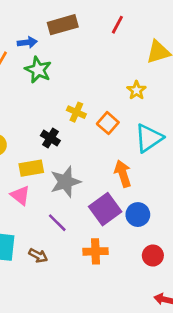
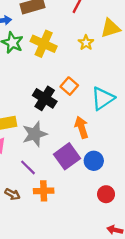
yellow star: (136, 90) -> (86, 43), moved
yellow cross: (76, 112) -> (44, 44), moved, size x1.6
black cross: (50, 138) -> (45, 98), moved, size x1.5
orange cross: (96, 251) -> (44, 191), moved

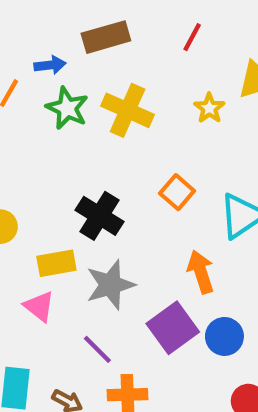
black cross: (45, 98) -> (100, 216), moved

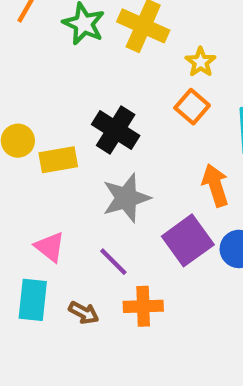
yellow star: (209, 108) -> (201, 62), moved
yellow rectangle: (56, 263) -> (58, 160), moved
pink triangle: (39, 306) -> (50, 247), moved

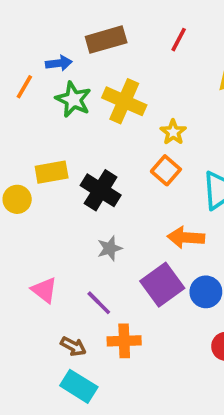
yellow rectangle: (58, 160) -> (52, 172), moved
orange arrow: (215, 185) -> (186, 237), turned -68
gray star: (126, 198) -> (110, 248), size x0.6
cyan rectangle: (33, 300) -> (79, 386), moved, turned -64

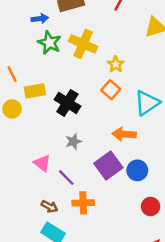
orange line: (24, 87) -> (12, 74), moved, turned -56
pink triangle: (44, 290) -> (42, 163), moved

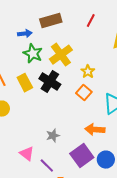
yellow cross: (83, 44) -> (61, 55), turned 30
yellow rectangle: (35, 91) -> (25, 83), moved, turned 72
black cross: (67, 103) -> (50, 82), moved

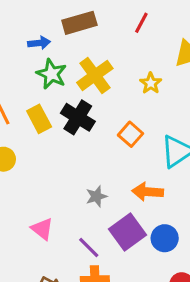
yellow star: (88, 72) -> (151, 83), moved
gray star: (53, 136) -> (96, 196), moved
purple line: (47, 166) -> (89, 248), moved

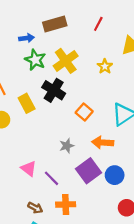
yellow rectangle: (39, 119) -> (27, 103), moved
orange square: (131, 134) -> (84, 112), moved
purple line: (89, 248) -> (52, 178), moved

